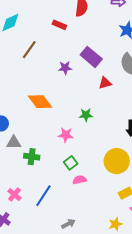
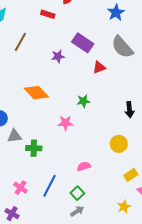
yellow circle: (117, 161) -> (119, 144), size x0.7
green square: (71, 163) -> (77, 193), moved

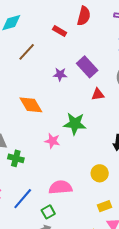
green star: (83, 101) -> (75, 124), size x1.6
pink semicircle: (84, 166) -> (60, 187), size x1.6

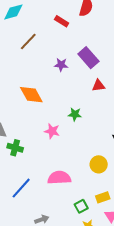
green star: (75, 124) -> (75, 114), size x0.6
green square: (48, 212) -> (81, 206), moved

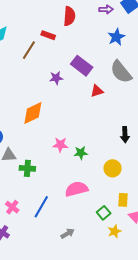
brown line: (28, 41) -> (29, 50), moved
orange diamond: (31, 95) -> (33, 113), turned -75
green star: (75, 114) -> (81, 153), moved
yellow rectangle: (103, 197) -> (123, 200), turned -56

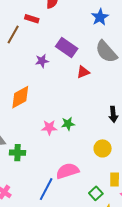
green star: (81, 153) -> (68, 124), moved
blue line: (41, 207) -> (46, 189), moved

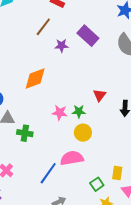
brown line: (13, 35) -> (43, 27), moved
red triangle: (83, 72) -> (100, 95), moved, turned -40
yellow circle: (103, 148) -> (83, 133), moved

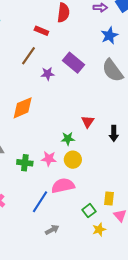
pink star: (60, 113) -> (49, 159), moved
green cross: (25, 133) -> (25, 163), moved

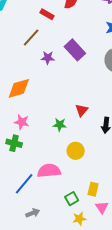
pink star: (49, 159) -> (22, 122), moved
yellow circle: (73, 160) -> (76, 151), moved

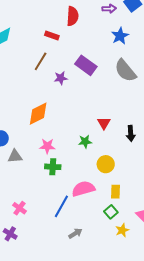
green cross: (14, 143) -> (53, 167), moved
yellow rectangle: (93, 189) -> (116, 192), moved

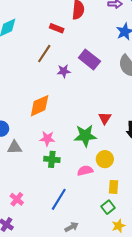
green star: (85, 142) -> (85, 136), size x1.6
pink semicircle: (83, 189) -> (85, 171), moved, size x0.7

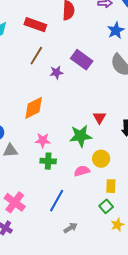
red rectangle: (57, 28) -> (35, 25), moved, size x1.5
pink cross: (17, 199) -> (15, 202), size x1.5

